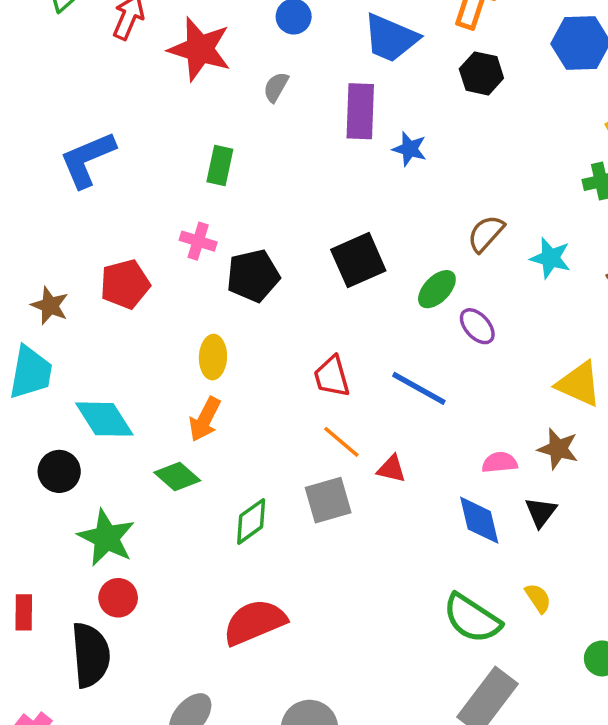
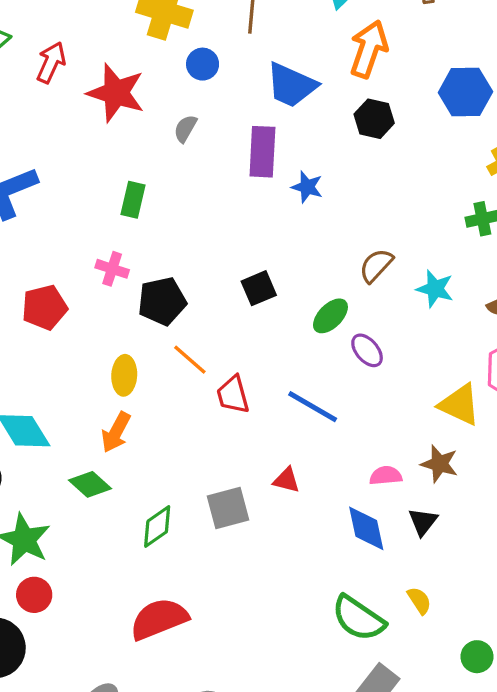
black square: (358, 260) -> (259, 288), size x0.7
orange line: (341, 442) -> (190, 360), moved

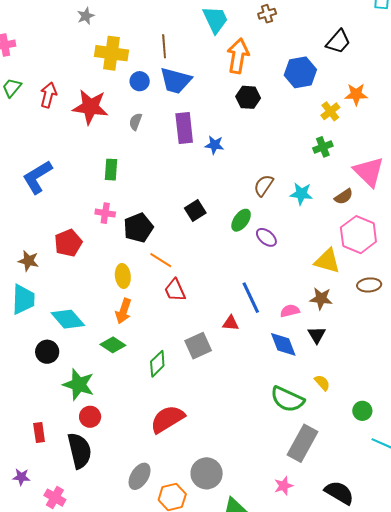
blue trapezoid: (291, 85) -> (176, 81), moved
red trapezoid: (233, 395) -> (175, 290), moved
blue line: (313, 407) -> (251, 298), moved, turned 44

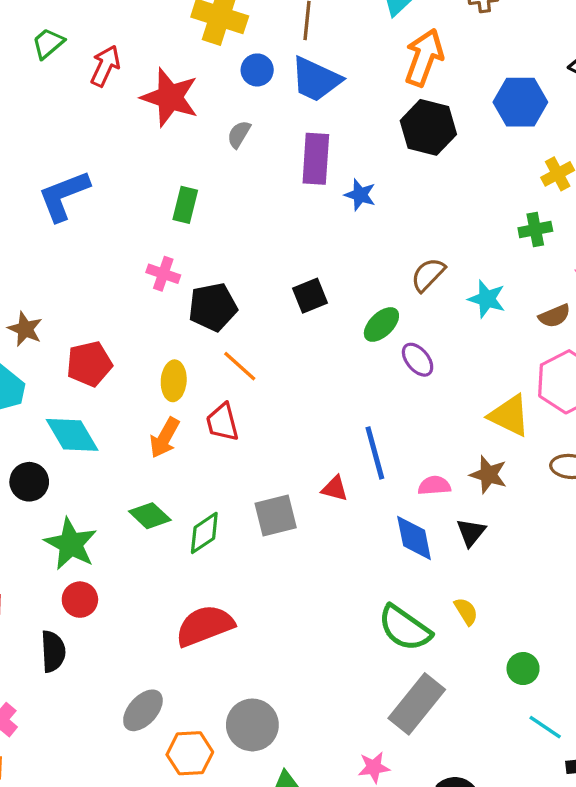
black hexagon: (248, 97) -> (428, 127), size x1.4
red pentagon: (68, 243) -> (89, 364), moved
red trapezoid: (175, 290) -> (222, 422), moved
green diamond: (113, 345) -> (150, 516), moved
black semicircle: (80, 451) -> (53, 651), size x0.7

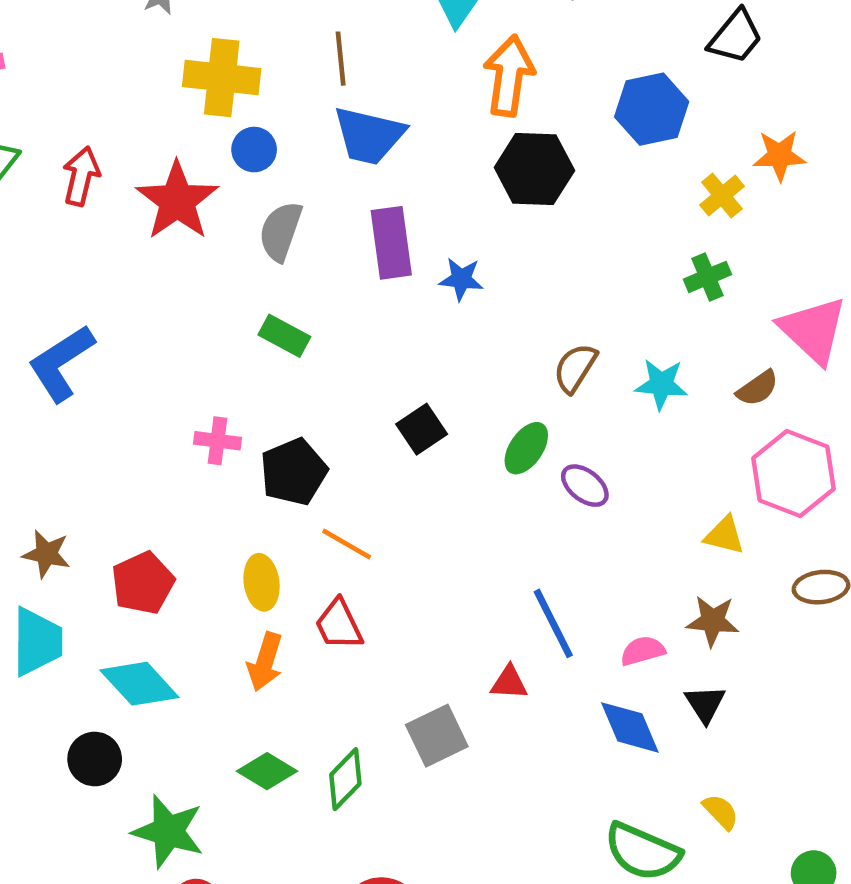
blue circle: (257, 70) -> (254, 150), moved
red star: (170, 97) -> (177, 201), turned 30
gray semicircle: (239, 134) -> (281, 231), size x1.5
green rectangle: (185, 205) -> (284, 336), moved, turned -64
yellow triangle: (509, 416) -> (725, 535), size x0.7

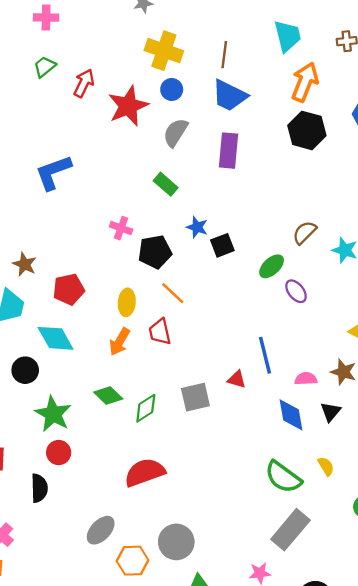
blue star: (461, 279) -> (197, 227), moved

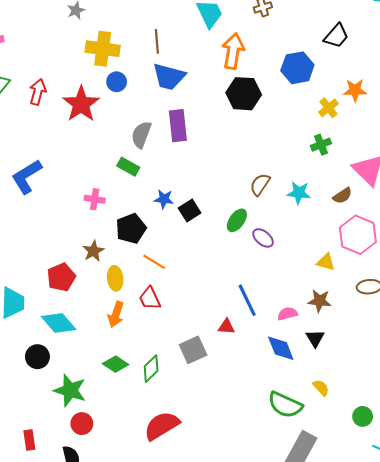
gray semicircle: (176, 132) -> (141, 135), moved
pink cross: (121, 228) -> (95, 199), moved
brown star: (25, 264) -> (93, 251), moved, turned 30

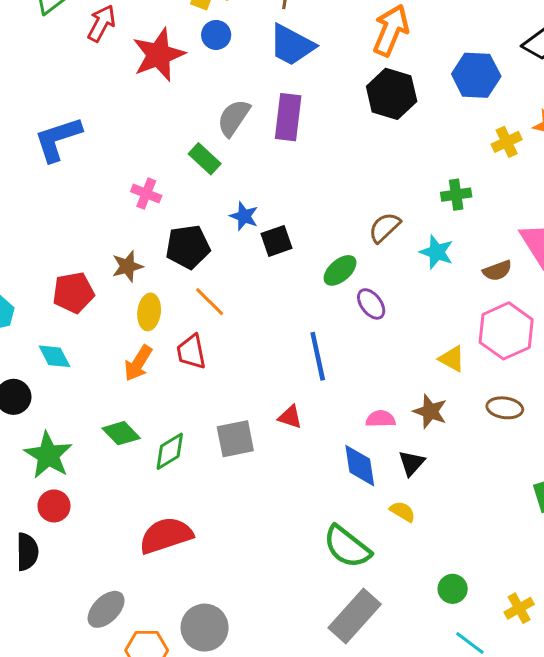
green cross: (321, 145) -> (456, 195), moved
blue line: (247, 300) -> (318, 356), moved
cyan diamond: (59, 323) -> (54, 356), size x0.7
yellow semicircle: (321, 388) -> (403, 512), moved, turned -30

